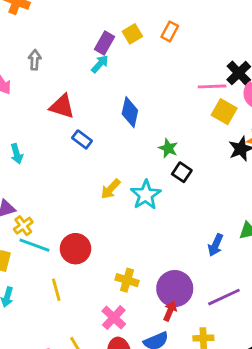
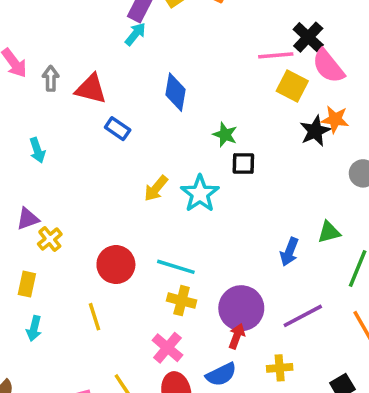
gray arrow: (35, 60) -> (51, 78), moved
black square: (182, 172) -> (243, 164), turned -30
cyan line: (34, 245) -> (176, 267), moved

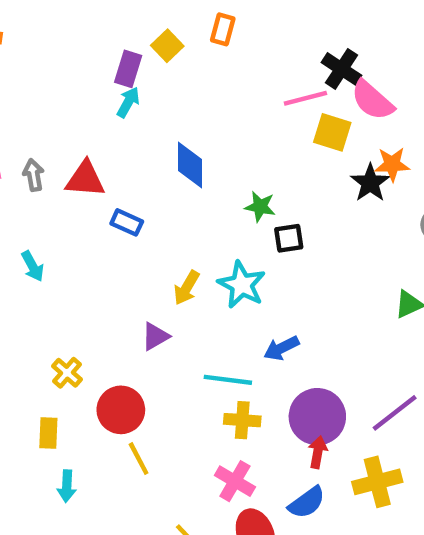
purple triangle: (28, 219) -> (155, 336), moved
blue arrow: (289, 252) -> (281, 348), moved, turned 52
red circle: (116, 265) -> (121, 410), moved
yellow cross: (280, 368) -> (377, 482), size x1.5

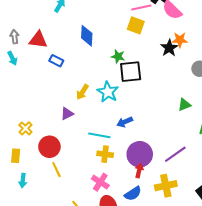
yellow square: (332, 132) -> (136, 25), moved
black square: (289, 238) -> (131, 72), size x1.6
cyan arrow: (33, 266) -> (12, 58), moved

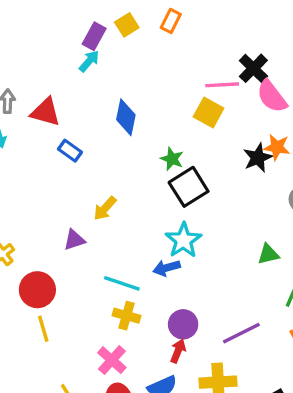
black square: (131, 72) -> (189, 187), turned -35
cyan star: (108, 92) -> (183, 240), moved
purple circle: (140, 154) -> (183, 324), size x0.7

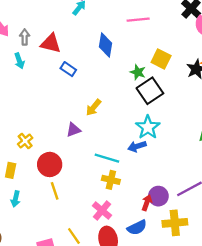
pink line: (222, 85) -> (138, 20), moved
yellow square: (209, 113) -> (161, 59), moved
purple circle: (183, 324) -> (158, 196), moved

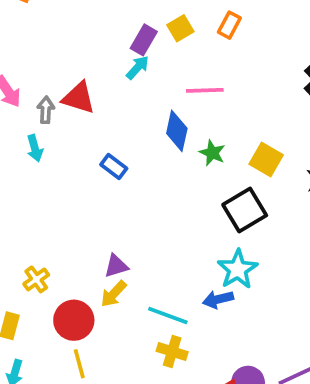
pink line: (138, 20) -> (205, 90), moved
red triangle: (51, 43) -> (79, 98), moved
green star: (138, 72) -> (212, 153), moved
yellow arrow: (93, 107) -> (114, 294), moved

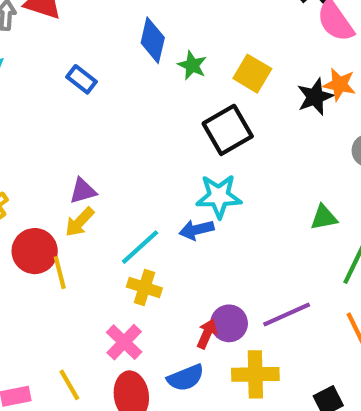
cyan star: (238, 269) -> (219, 196), turned 30
cyan line: (168, 316) -> (140, 247), turned -63
yellow line: (79, 364) -> (60, 273), moved

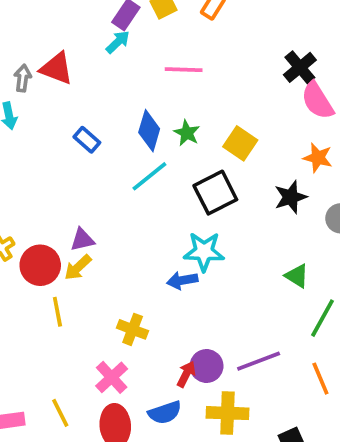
blue diamond: (153, 40) -> (149, 131), moved
black star: (315, 97) -> (291, 197), moved
green triangle: (324, 217) -> (297, 276), turned 40
cyan line: (140, 247) -> (149, 176), moved
red circle: (35, 251) -> (40, 265), moved

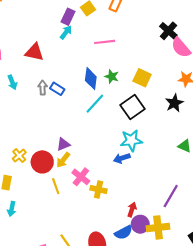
gray arrow: (23, 78) -> (43, 88), moved
purple line: (259, 361) -> (171, 196), turned -30
purple circle: (207, 366) -> (140, 224), moved
pink cross: (112, 377) -> (81, 177), moved

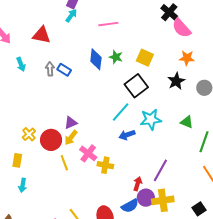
cyan line: (95, 104) -> (121, 112), moved
cyan star: (131, 140) -> (151, 120), moved
purple line: (171, 196) -> (160, 170), moved

